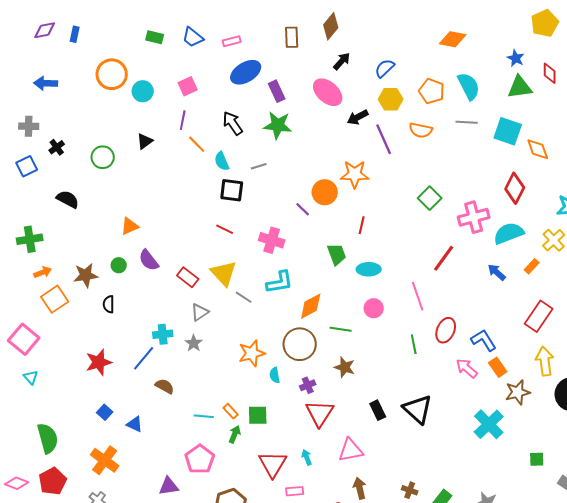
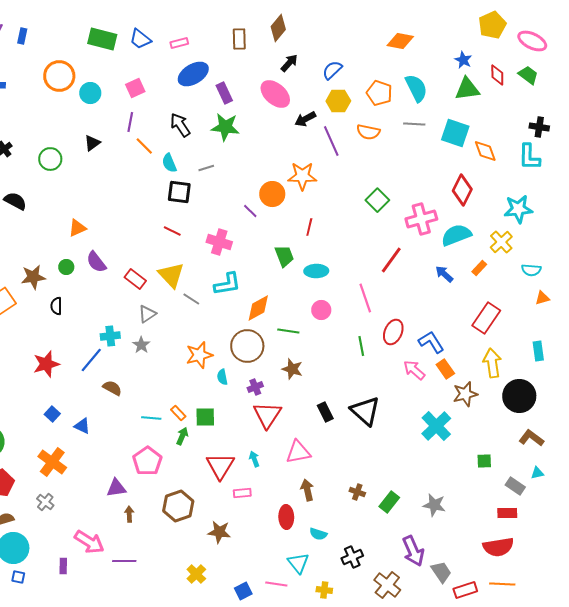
green rectangle: (155, 37) -> (102, 39), size x1.6

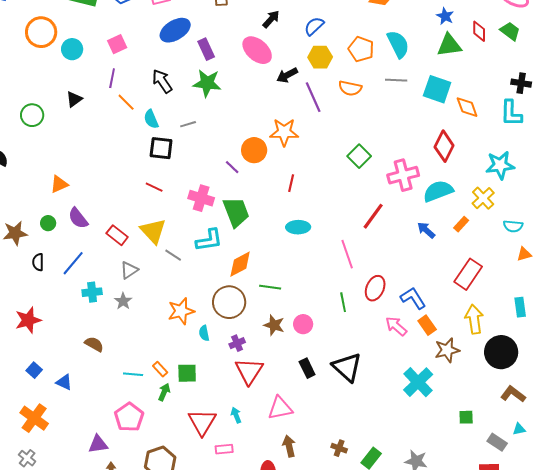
green trapezoid: (284, 256) -> (236, 212), moved, size x1.4
pink circle: (321, 310) -> (303, 324), moved
blue line: (91, 360) -> (73, 263), moved

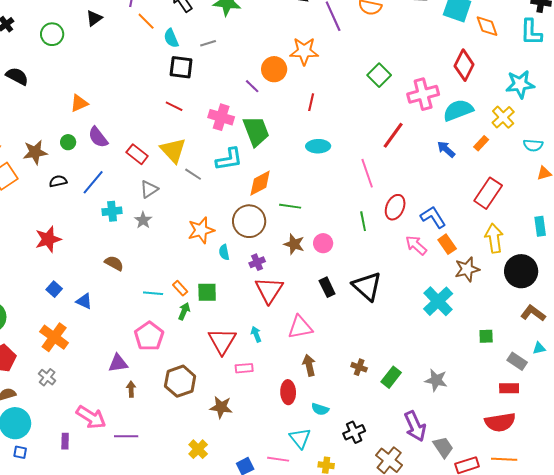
black semicircle: (38, 262) -> (58, 181), turned 78

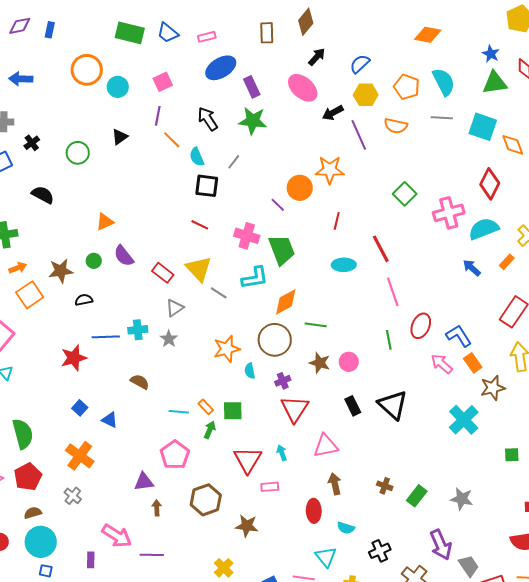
gray line: (208, 43) -> (234, 162), turned -35
red line: (393, 135) -> (381, 249), moved, turned -64
blue line: (93, 182) -> (106, 337), moved, turned 48

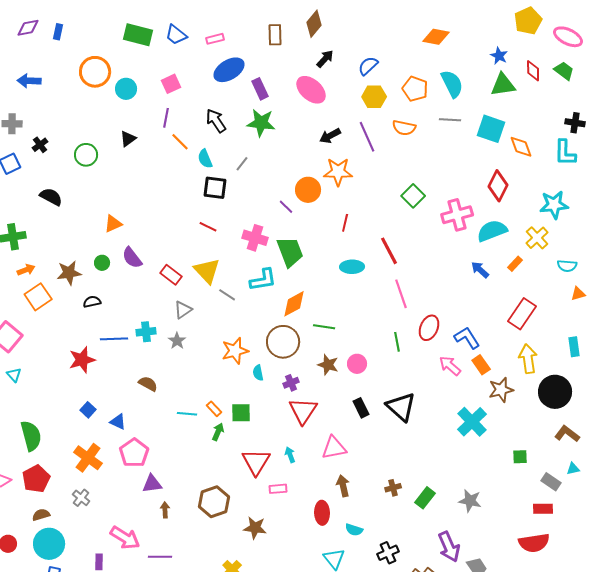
black arrow: (333, 113) -> (330, 136), moved
pink pentagon: (175, 455) -> (134, 453), moved
brown cross: (385, 486) -> (393, 488), turned -35

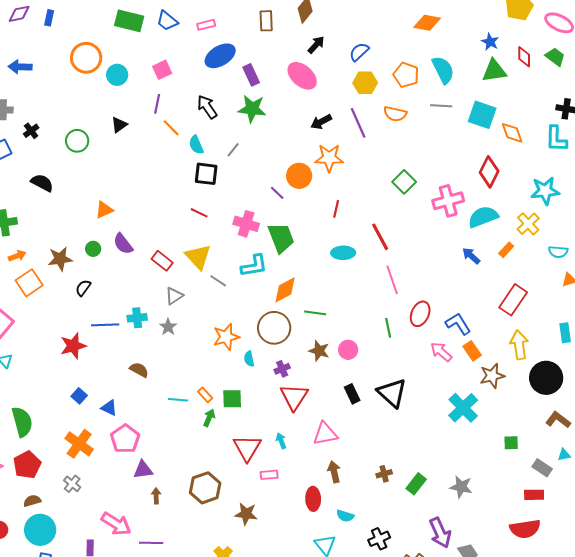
black semicircle: (92, 302) -> (83, 288), turned -42

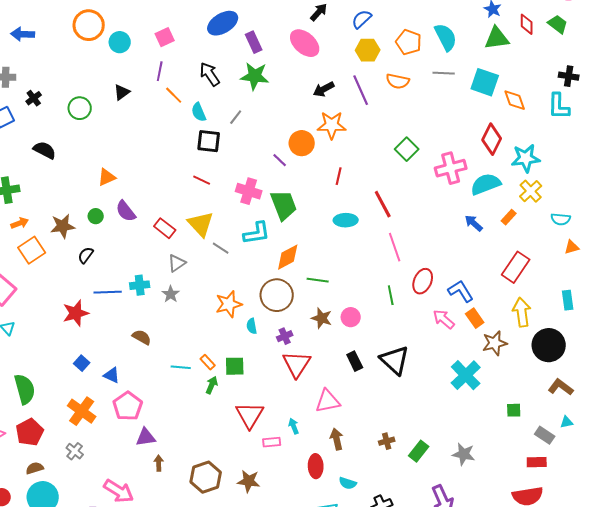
cyan star: (545, 191) -> (526, 158), moved
cyan arrow: (281, 441) -> (294, 426), moved
brown hexagon: (205, 488) -> (206, 477), moved

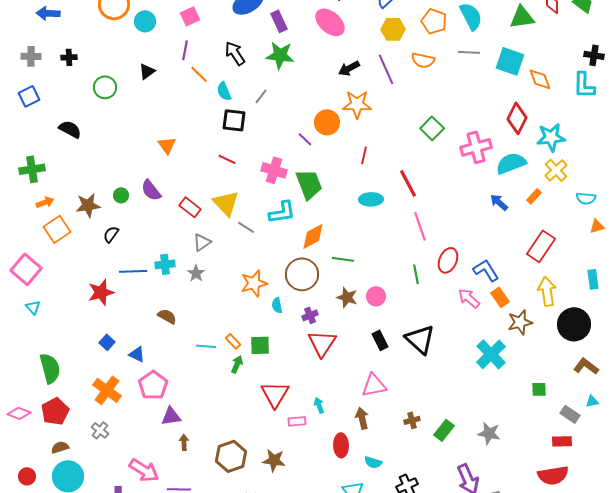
black cross: (34, 98) -> (69, 57), moved, turned 35
orange triangle: (107, 177) -> (167, 145), moved, turned -42
pink triangle: (328, 401) -> (374, 385), moved

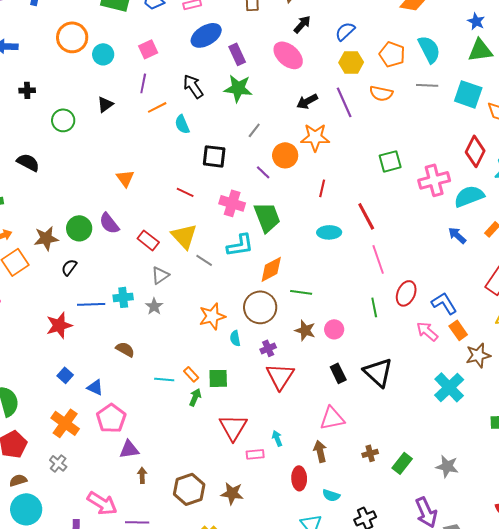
orange line: (199, 74) -> (157, 107), turned -72
gray line: (261, 96) -> (254, 130), moved
black square: (234, 120) -> (214, 156), moved
green square: (432, 128) -> (390, 161), turned 30
green circle: (121, 195) -> (79, 228), size x1.6

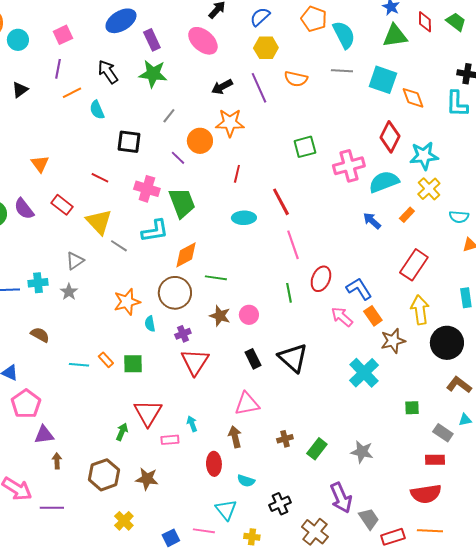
orange pentagon: (392, 54) -> (314, 19), moved
red rectangle: (148, 240) -> (62, 205), moved
green arrow: (195, 397) -> (122, 432), moved

